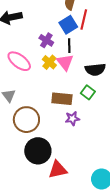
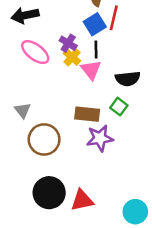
pink ellipse: (19, 61) -> (35, 52), moved
yellow cross: (49, 62) -> (72, 57), moved
purple star: (72, 119) -> (100, 138), size x1.5
black circle: (38, 151) -> (49, 193), moved

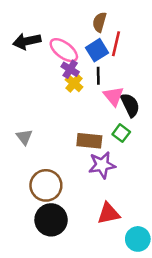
pink ellipse: (35, 52) -> (64, 50), moved
pink triangle: (91, 70) -> (114, 96), moved
black semicircle: (128, 79) -> (130, 105), turned -110
brown circle: (44, 139) -> (46, 185), moved
red triangle: (82, 200) -> (108, 213), moved

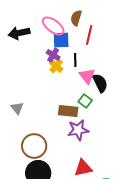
pink ellipse: (64, 50) -> (53, 26), moved
blue square: (97, 50) -> (61, 40), moved, turned 30
green square: (121, 133) -> (85, 101), moved

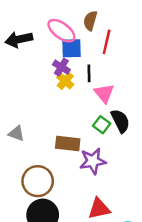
black semicircle: (100, 83) -> (120, 121), moved
gray triangle: (17, 108) -> (16, 133), turned -32
brown rectangle: (68, 111) -> (68, 144), moved

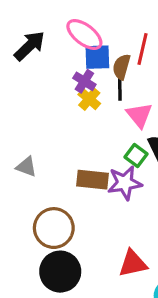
brown semicircle: (90, 21) -> (121, 67), moved
black arrow: (19, 39) -> (30, 46), turned 148
purple star: (93, 161) -> (125, 183), moved

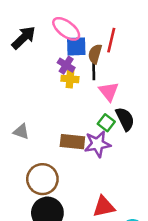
yellow cross: (89, 99) -> (70, 79), turned -36

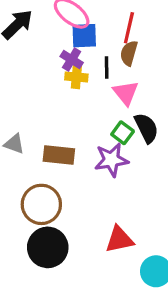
brown semicircle: (95, 54) -> (129, 53), moved
brown rectangle: (72, 142) -> (59, 155), moved

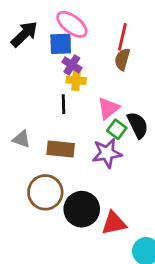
blue square: (84, 36) -> (61, 44), moved
black line: (107, 67) -> (64, 104), moved
pink triangle: (126, 93) -> (108, 108), moved, turned 30
black circle: (48, 247) -> (82, 209), moved

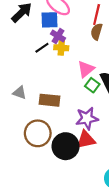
black line: (64, 104) -> (42, 48), moved, turned 56
purple star: (107, 153) -> (87, 118), moved
red triangle: (114, 223) -> (86, 140), moved

